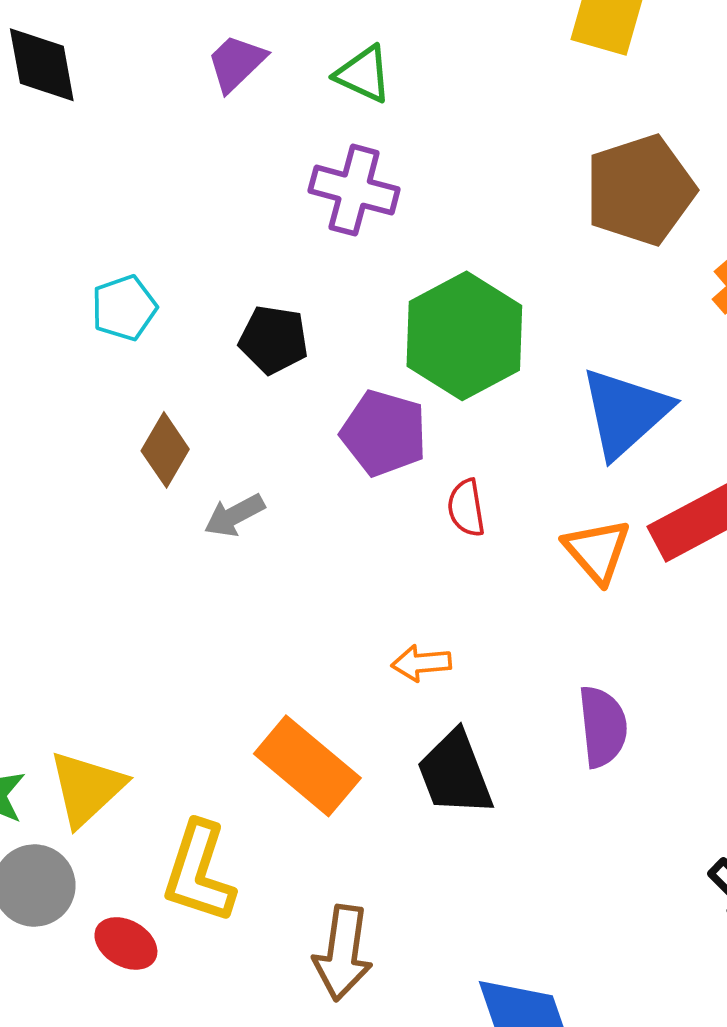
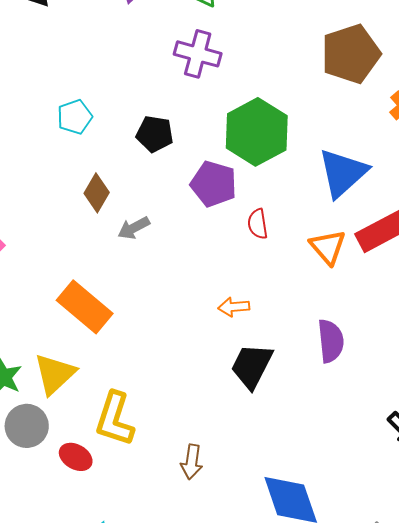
orange rectangle: (307, 766) -> (85, 307), moved
black trapezoid: (455, 773) -> (252, 366), turned 48
brown arrow: (343, 953) -> (192, 462), size x0.7

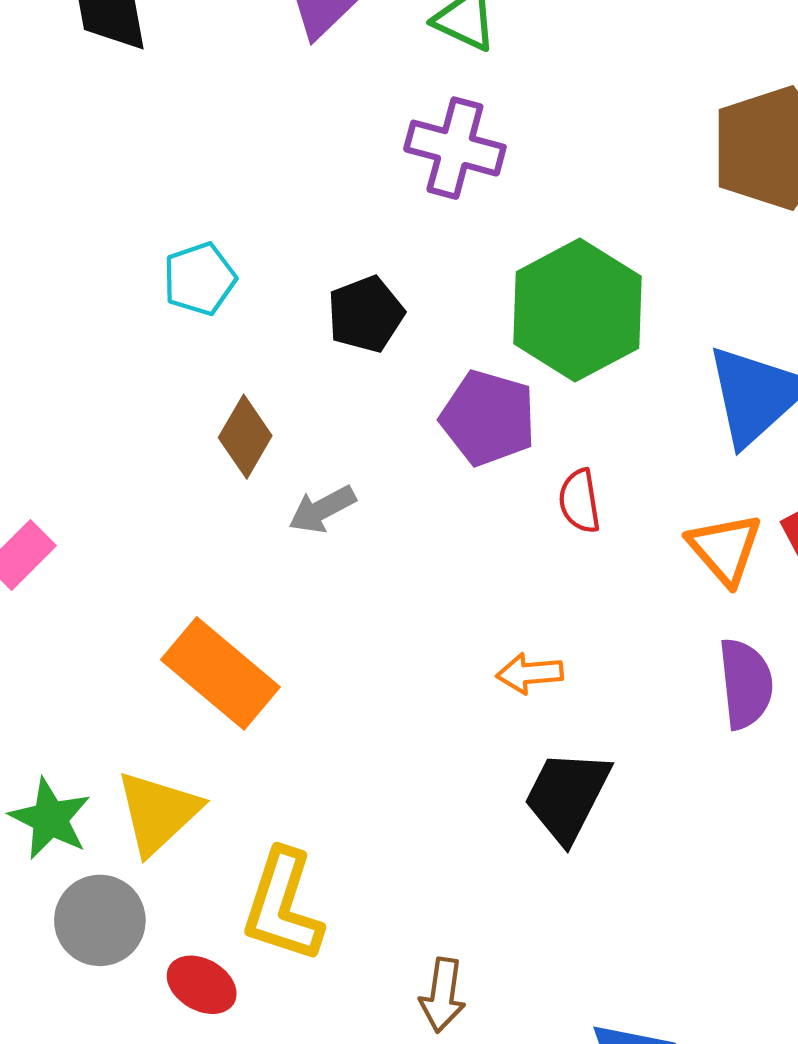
black pentagon: (155, 134) -> (366, 314), turned -30
purple semicircle: (331, 341) -> (746, 684), moved

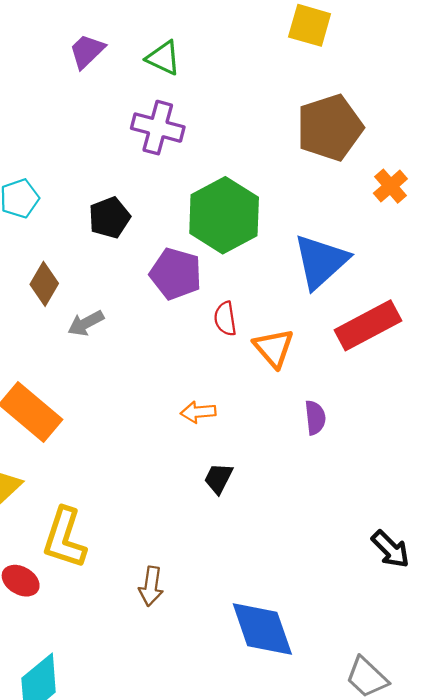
orange triangle: (725, 549) -> (274, 348), moved
purple semicircle: (746, 684) -> (315, 418), size x0.7
black trapezoid: (567, 796) -> (218, 478), size x0.6

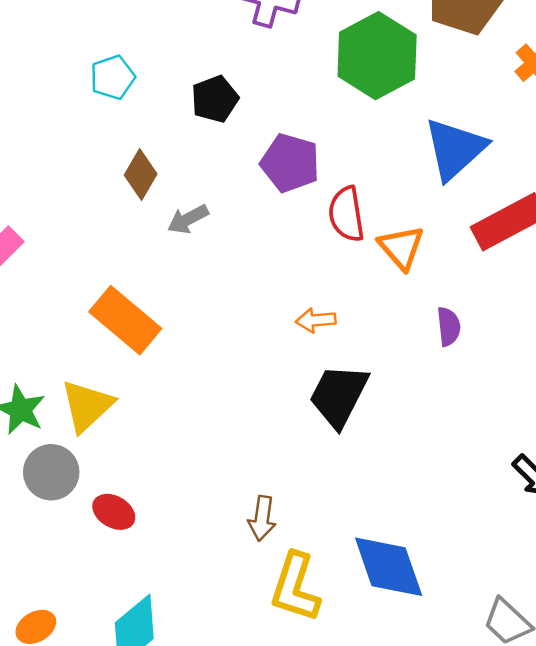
green hexagon: (224, 215) -> (377, 56), moved
red semicircle: (225, 319) -> (346, 214), size x1.4
black trapezoid: (218, 478) -> (339, 396), size x1.8
yellow L-shape: (64, 538) -> (295, 587), moved

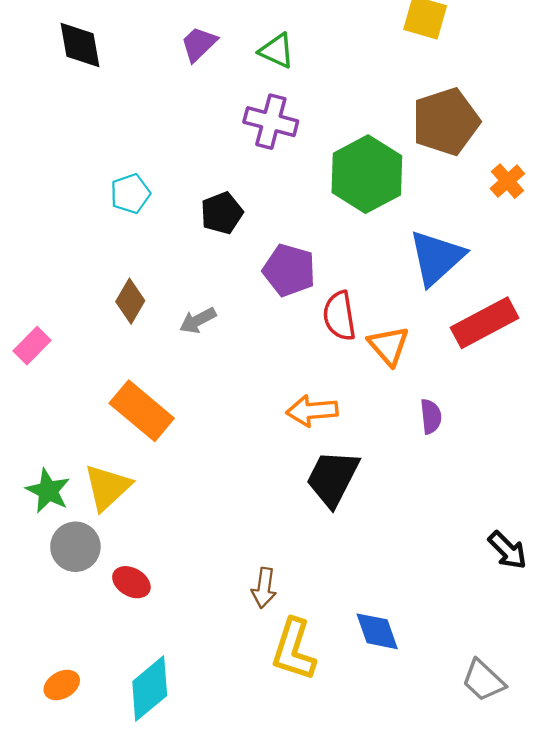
brown diamond: (141, 174) -> (130, 301), moved
orange arrow: (316, 320) -> (312, 411), size x1.4
blue diamond: (389, 567) -> (377, 631), size x0.7

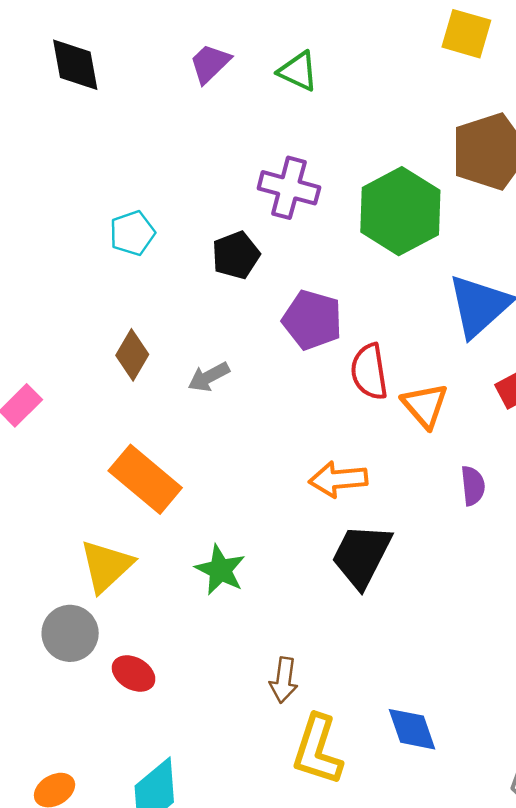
purple cross: (271, 122) -> (289, 188), moved
green star: (48, 491) -> (220, 570), moved

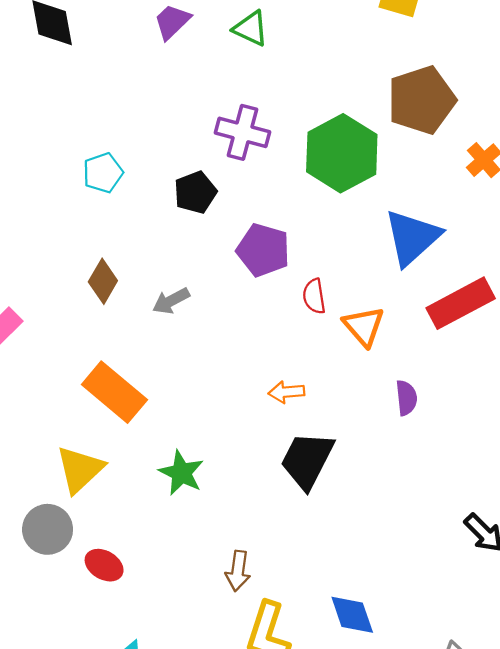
red semicircle: (369, 372) -> (314, 296), size x0.7
orange arrow: (338, 479) -> (286, 392), size x0.7

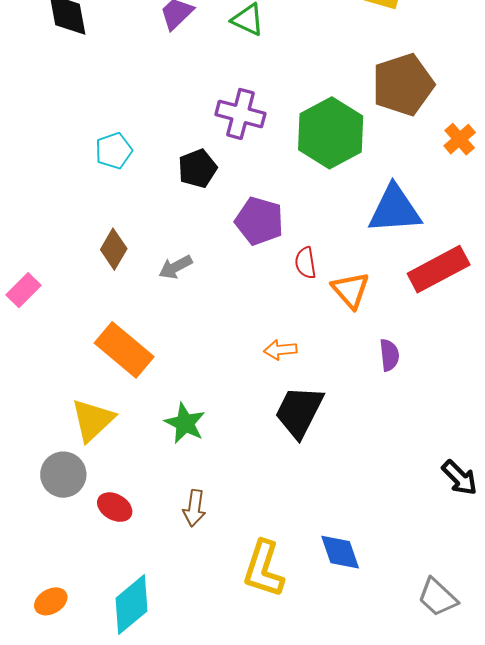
blue triangle: (412, 237) -> (395, 209), turned 38
brown arrow: (238, 571) -> (194, 508), moved

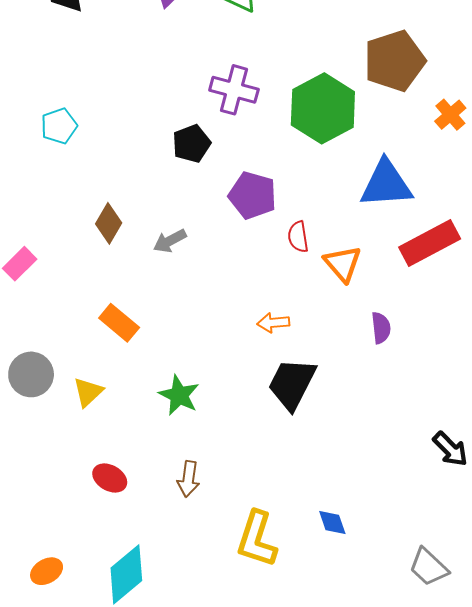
cyan pentagon: (114, 151) -> (59, 126), moved
orange rectangle: (124, 350) -> (119, 323), size x0.7
yellow triangle: (93, 420) -> (88, 392), size x0.7
gray circle: (63, 475) -> (31, 374), moved
blue diamond: (340, 552) -> (332, 523), size x0.7

